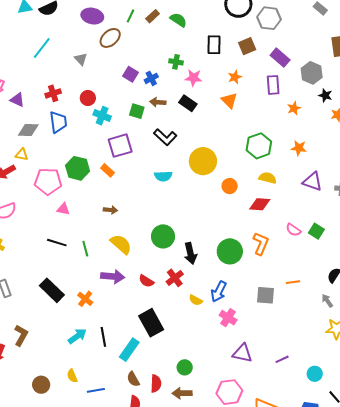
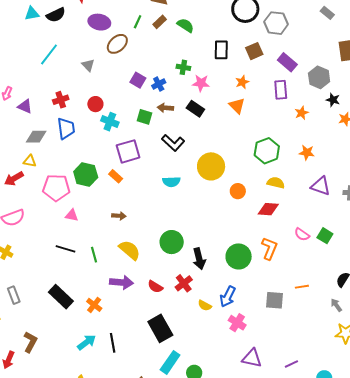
cyan rectangle: (129, 350) -> (170, 362), moved

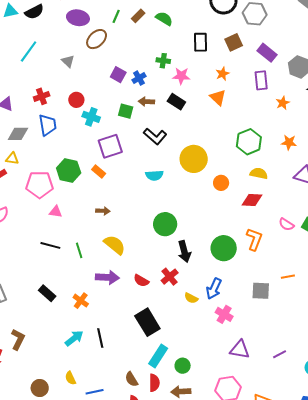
green circle: (172, 242) -> (165, 224), moved
black rectangle: (61, 297) -> (47, 293), size x0.7

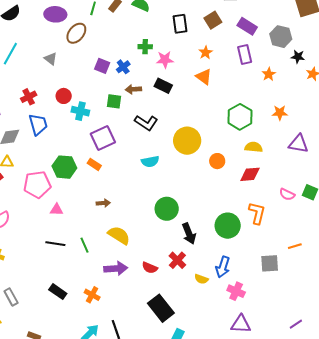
purple triangle: (240, 350) -> (241, 324), moved

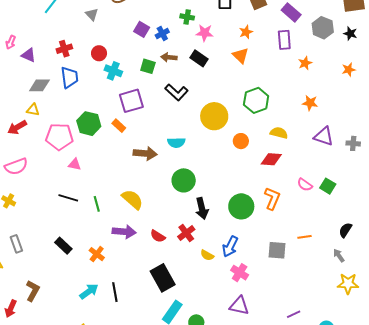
black star: (298, 57) -> (350, 34), moved
green hexagon: (240, 117) -> (256, 100), moved
cyan semicircle: (150, 162) -> (176, 143), moved
brown arrow: (103, 203) -> (145, 153), moved, size x1.6

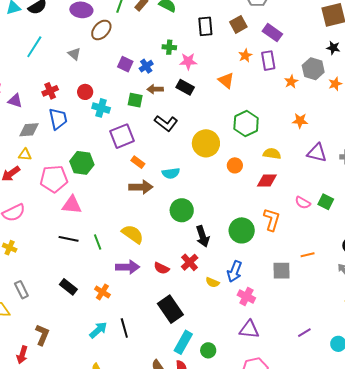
gray hexagon: (323, 28) -> (313, 69), moved
orange star: (246, 32) -> (245, 55), moved
orange rectangle: (119, 126) -> (138, 162), moved
pink triangle: (75, 164) -> (72, 205), size x1.5

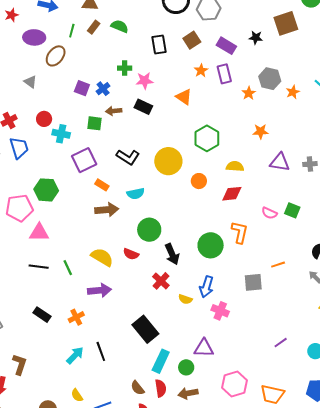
black star: (333, 48) -> (256, 38), moved
black L-shape: (166, 123) -> (128, 157), moved
red semicircle: (162, 268) -> (131, 254), moved
orange cross: (102, 292) -> (76, 317), turned 35
purple triangle: (249, 329) -> (204, 348), moved

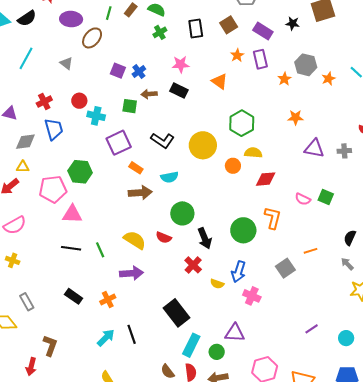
green cross: (125, 68) -> (160, 32), moved, turned -32
yellow semicircle: (235, 166) -> (253, 153), moved
gray square: (253, 282) -> (285, 268), turned -30

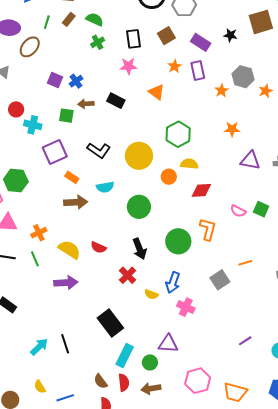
pink star: (181, 64) -> (129, 66), moved
green circle: (182, 213) -> (139, 207), moved
orange cross: (108, 299) -> (39, 233), moved

